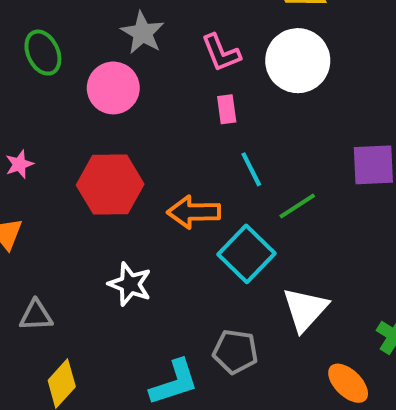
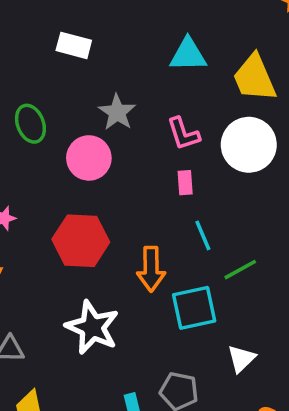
orange arrow: (194, 212) -> (151, 269), turned -93
cyan square: (246, 254) -> (194, 308), turned 30
white star: (130, 284) -> (92, 327), size x1.4
white triangle: (305, 309) -> (241, 359), size x0.7

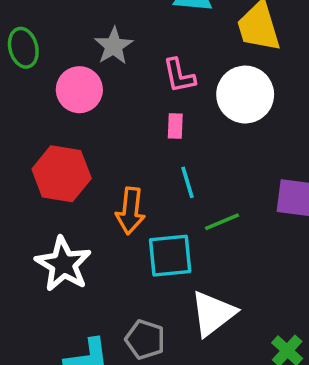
white triangle: (241, 359) -> (213, 313), size x1.6

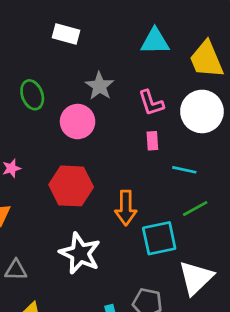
cyan line: (188, 182) -> (184, 170), moved, turned -55

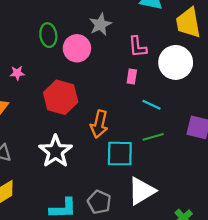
green ellipse: (32, 95) -> (48, 35), moved

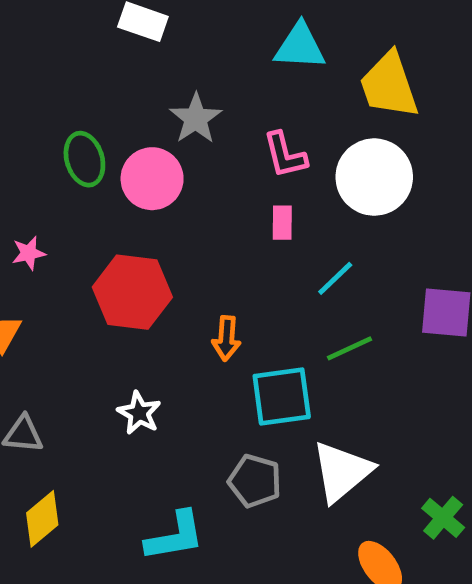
cyan line: (152, 105) -> (335, 278), turned -60
orange arrow: (99, 124) -> (226, 338), size x0.7
white star: (56, 151) -> (139, 413), size x0.6
gray pentagon: (99, 202) -> (255, 481), moved

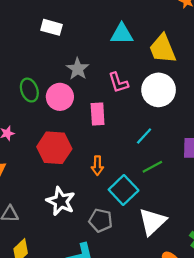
pink rectangle: (282, 223) -> (98, 114), moved, size x1.5
cyan square: (282, 396) -> (124, 190), turned -32
white star: (139, 413) -> (61, 201), size x1.5
gray pentagon: (255, 481) -> (101, 220), moved

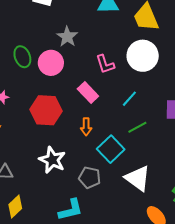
pink L-shape: (118, 83) -> (105, 64), moved
pink rectangle: (98, 114) -> (88, 92), moved, turned -40
white triangle: (152, 222) -> (138, 178), turned -40

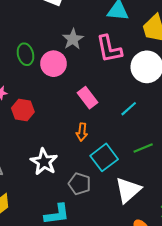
pink L-shape: (105, 64) -> (109, 49), moved, size x1.4
red hexagon: (46, 110) -> (23, 110), moved, size x0.7
green line: (137, 127) -> (143, 148), moved
white triangle: (138, 178) -> (128, 190), turned 36

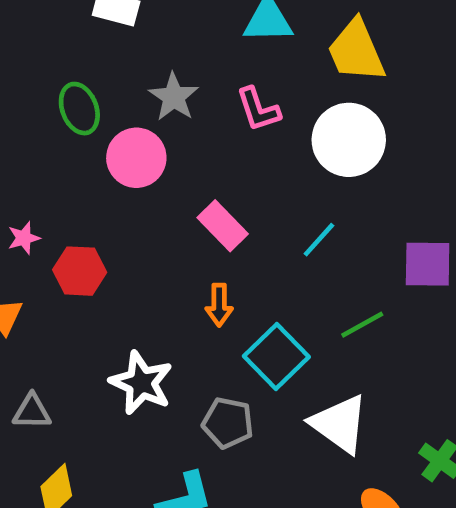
pink L-shape: (109, 49) -> (258, 109), size x0.7
green ellipse: (25, 54) -> (79, 109), moved
white triangle: (128, 190) -> (339, 424), turned -36

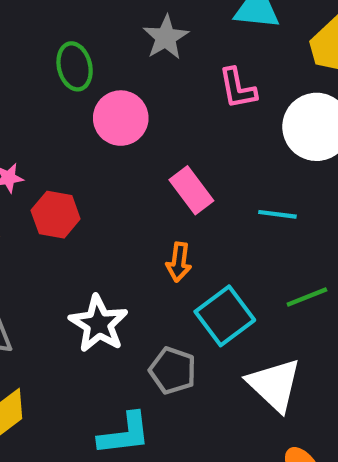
gray star: (174, 97) -> (166, 37), moved
cyan line: (319, 240) -> (277, 214), turned 48

